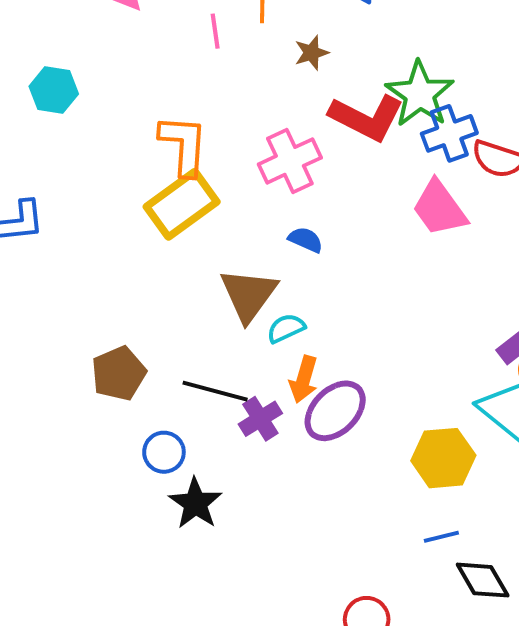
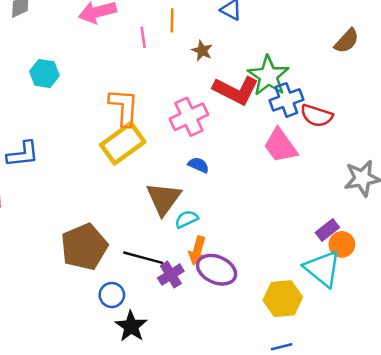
brown star: (312, 53) -> (202, 51), turned -30
brown pentagon: (119, 373) -> (84, 247), size x1.4
purple ellipse: (335, 411) -> (217, 270), turned 69

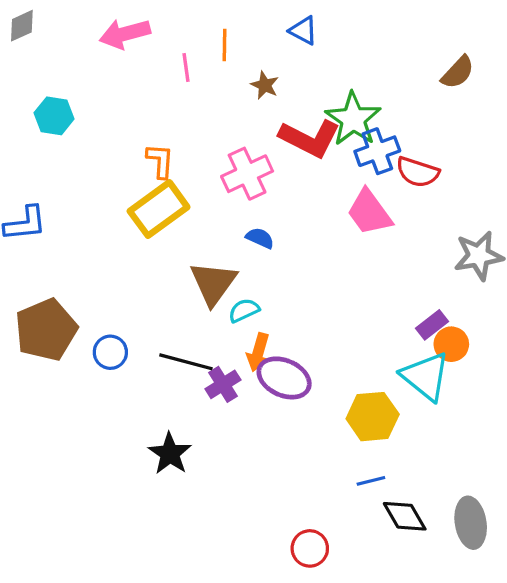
orange L-shape: (124, 107) -> (160, 161), size x0.7
brown pentagon: (84, 247) -> (46, 330), moved
blue circle: (112, 295) -> (110, 352), moved

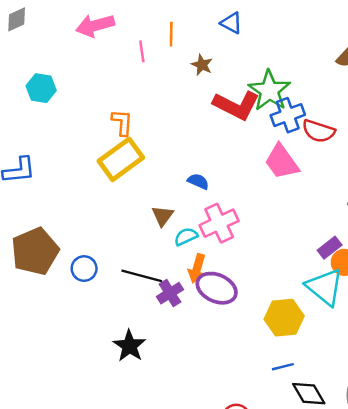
pink cross: (247, 174) -> (219, 223), moved
brown triangle: (213, 283) -> (163, 216), size x0.6

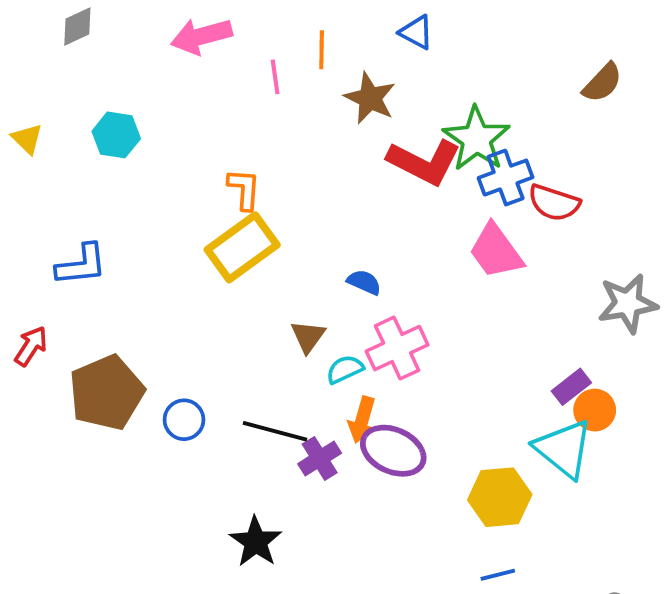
brown star: (202, 65) -> (370, 98), size x1.5

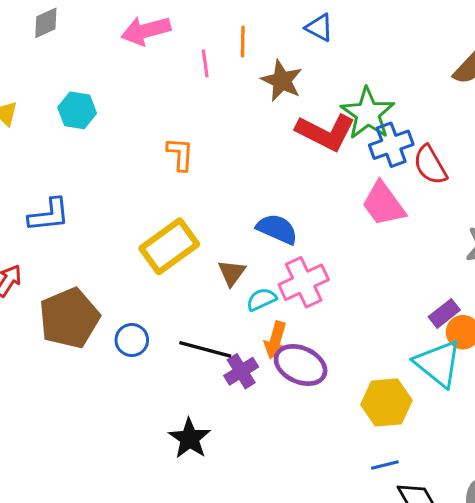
red semicircle: (554, 203) -> (430, 165), turned 42
yellow rectangle: (242, 247) -> (169, 246), moved
blue semicircle: (364, 282) -> (277, 229), size x1.5

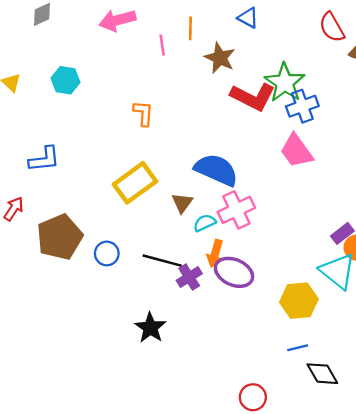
red semicircle: (430, 165) -> (332, 27), moved
blue semicircle: (277, 229) -> (216, 170), size x1.4

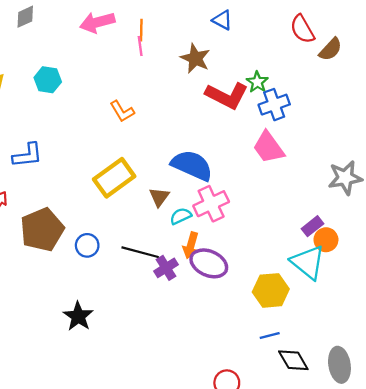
orange line: (190, 28) -> (141, 30), moved
green star: (285, 83) -> (257, 82), size x0.6
orange L-shape: (143, 113) -> (122, 111), turned 145
black star: (150, 328) -> (78, 316), moved

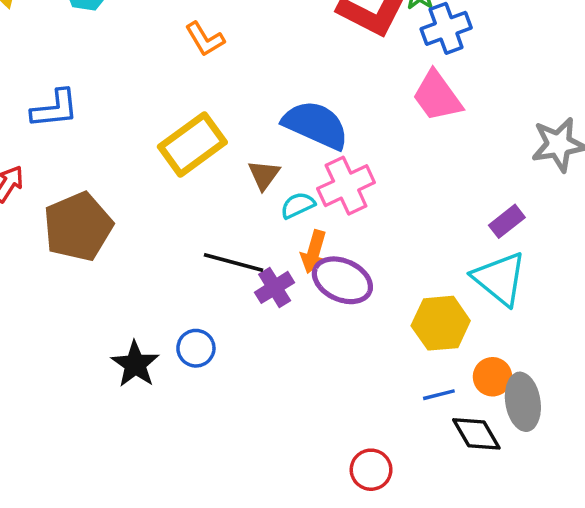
orange circle: (326, 240) -> (493, 377), moved
blue circle: (87, 245) -> (196, 348), moved
gray ellipse: (339, 365) -> (523, 402), moved

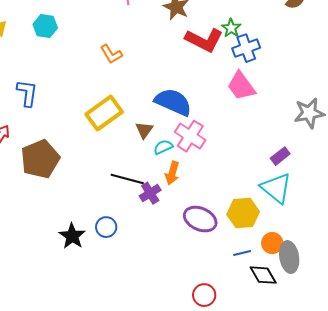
blue L-shape: (55, 109) -> (27, 93), turned -76
pink cross: (346, 186) -> (190, 136), turned -32
purple ellipse: (342, 280) -> (200, 219), moved

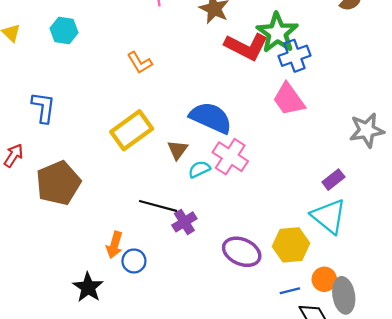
green star: (231, 28) -> (277, 33), size x1.8
orange arrow: (172, 173) -> (114, 245), moved
black star: (72, 236) -> (88, 287), moved

